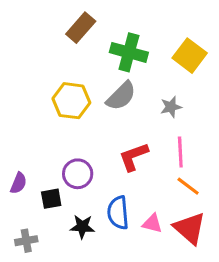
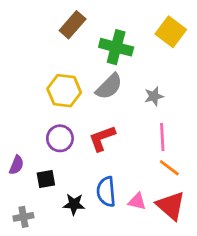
yellow square: (190, 56) -> (171, 32), moved
red L-shape: (134, 157) -> (102, 138), moved
purple circle: (78, 174) -> (60, 138), moved

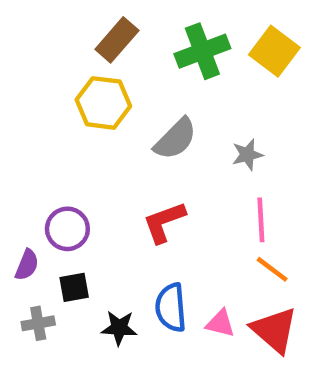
green cross: (116, 47) -> (202, 51), moved, turned -36
yellow hexagon: (64, 91) -> (103, 103), moved
purple circle: (60, 138) -> (67, 229), moved
gray cross: (23, 217) -> (38, 323), moved

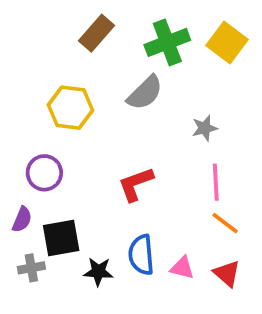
yellow hexagon: (103, 103) -> (70, 108), moved
gray semicircle: (175, 139) -> (145, 93), moved
purple circle: (67, 229) -> (44, 173), moved
black square: (74, 287) -> (61, 238), size x1.5
red triangle: (274, 330) -> (227, 273), size x0.7

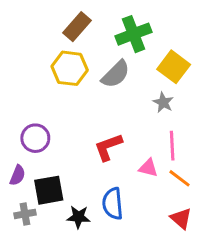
yellow square: (227, 42) -> (174, 67), moved
yellow hexagon: (70, 108) -> (70, 68), moved
gray star: (205, 128) -> (163, 102), turned -30
pink triangle: (182, 268) -> (148, 168), moved

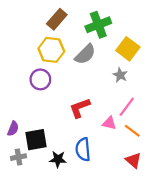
purple circle: (35, 138) -> (40, 79), moved
pink line: (172, 146) -> (127, 107), turned 40

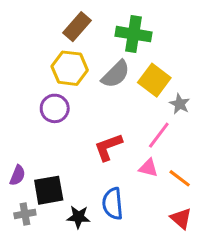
green cross: (98, 25) -> (134, 34), turned 30
yellow square: (128, 49) -> (154, 80), moved
gray star: (120, 75) -> (180, 104), moved
pink line: (127, 107) -> (159, 135), moved

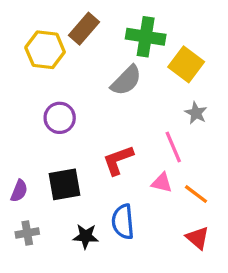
yellow hexagon: (70, 68) -> (45, 50), moved
yellow square: (154, 80) -> (186, 64), moved
pink line: (159, 135) -> (173, 147), turned -60
black square: (49, 190) -> (65, 184), moved

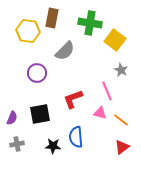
brown rectangle: (84, 29) -> (52, 18), turned -30
gray semicircle: (126, 81) -> (65, 51), moved
red triangle: (198, 238) -> (122, 147), turned 42

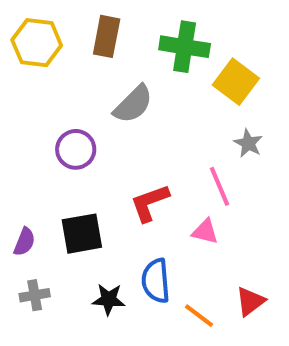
yellow hexagon: (28, 31) -> (37, 43), moved
orange line: (121, 120) -> (199, 316), moved

